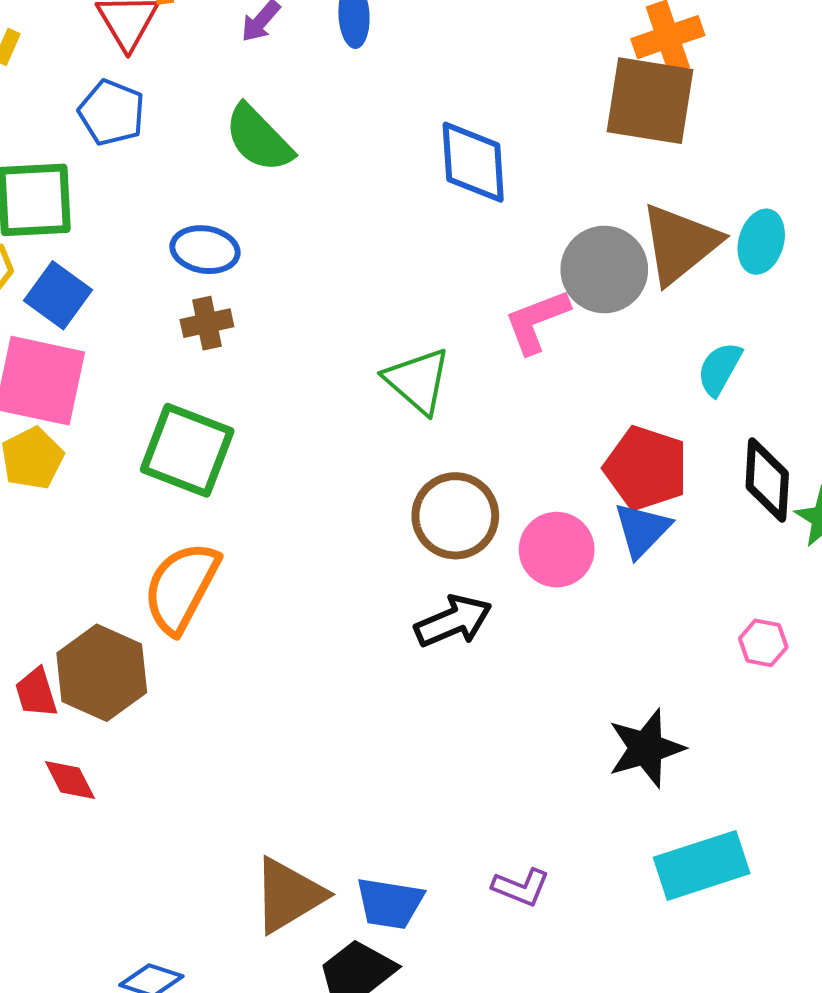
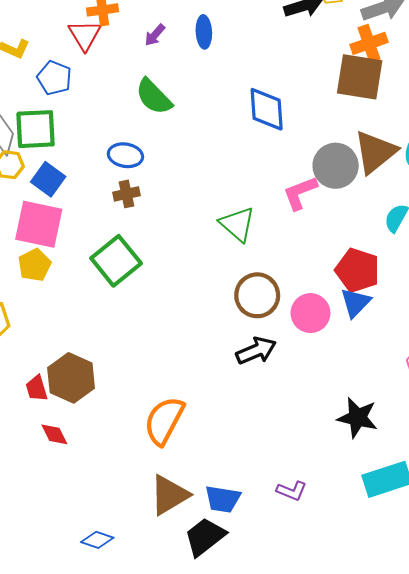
blue pentagon: (112, 113) -> (54, 78), moved
green square: (187, 450) -> (116, 261), turned 30
orange semicircle: (181, 587) -> (164, 421), moved
black star: (646, 748) -> (358, 418), turned 30

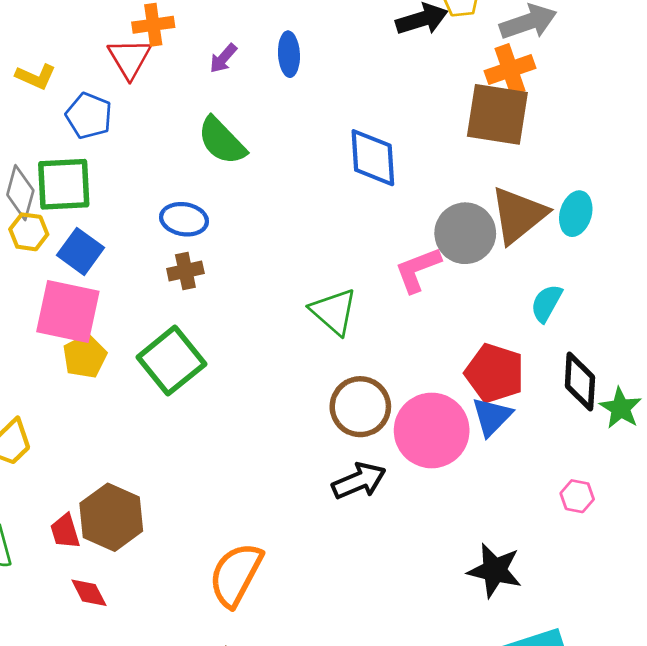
yellow pentagon: (35, 265) -> (85, 356), moved
pink circle: (310, 313) -> (432, 430), size x1.4

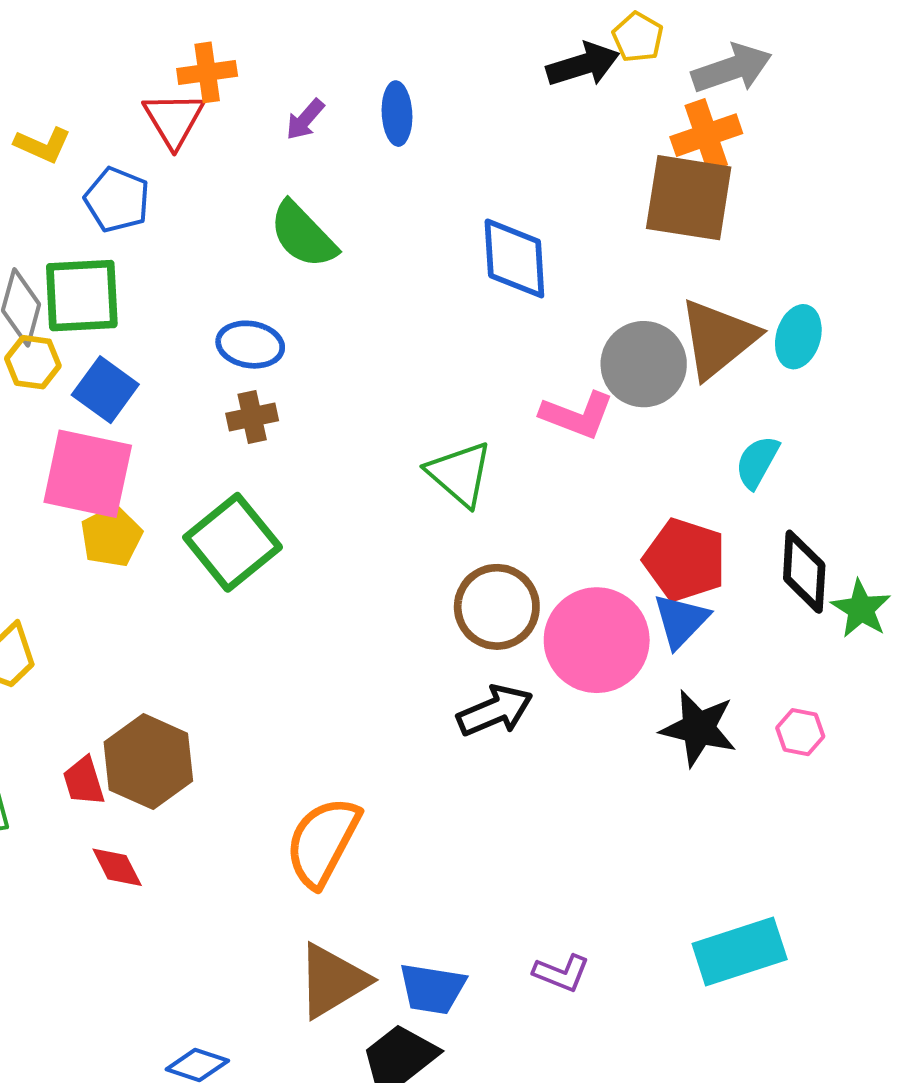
pink L-shape: (418, 270) -> (577, 415), turned -138
black star: (495, 570) -> (698, 728), moved

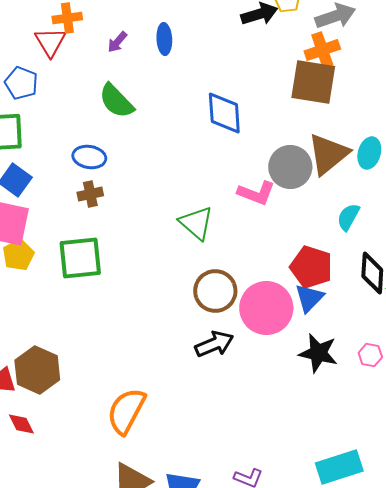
green square: (233, 542) -> (80, 258), turned 33

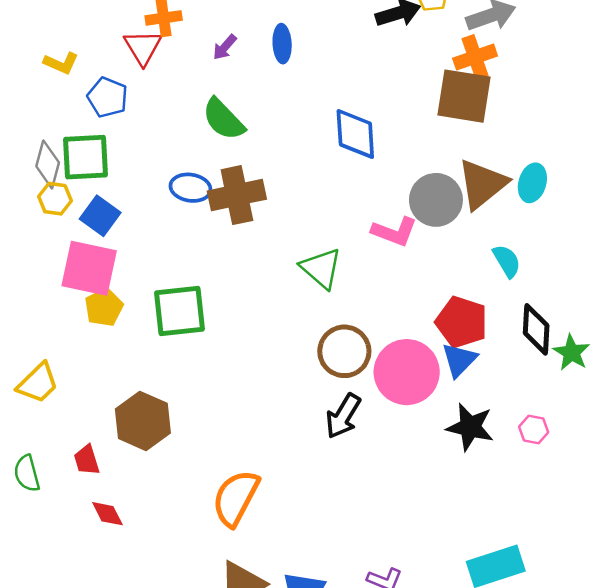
brown cross: (90, 194) -> (237, 195), moved, size x1.8
cyan semicircle: (348, 217) -> (507, 261), turned 120
black arrow: (214, 344) -> (343, 416), turned 144
brown hexagon: (37, 370) -> (143, 421), moved

